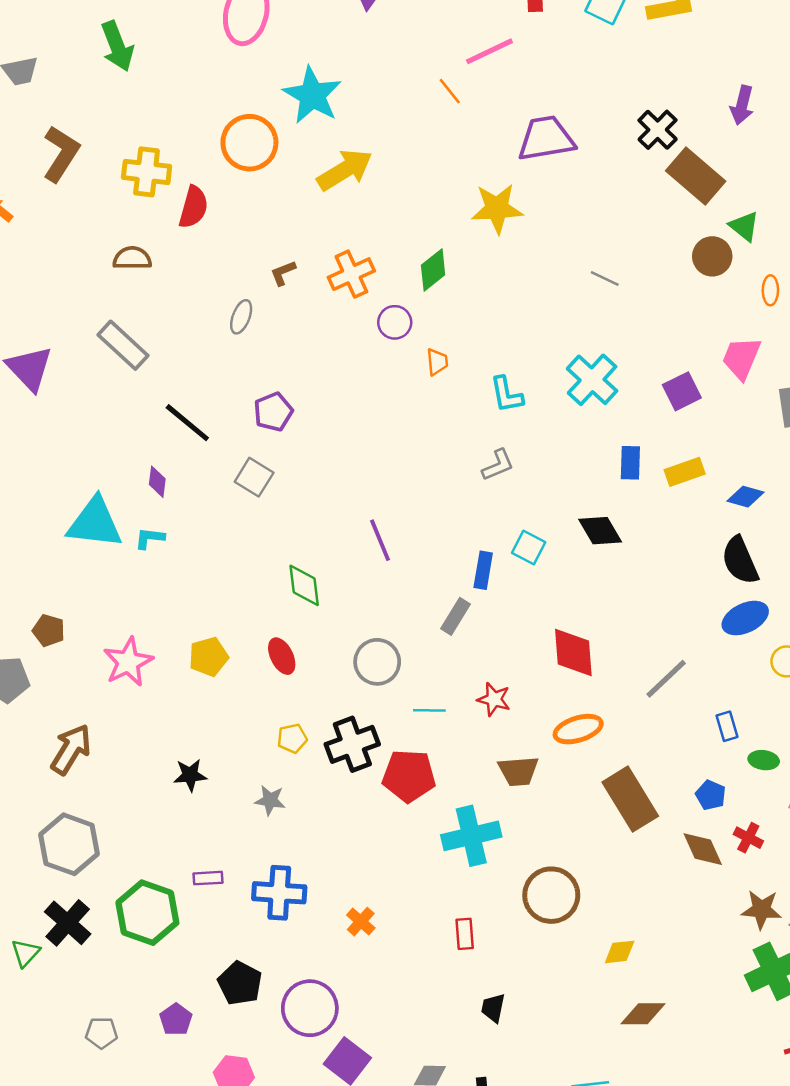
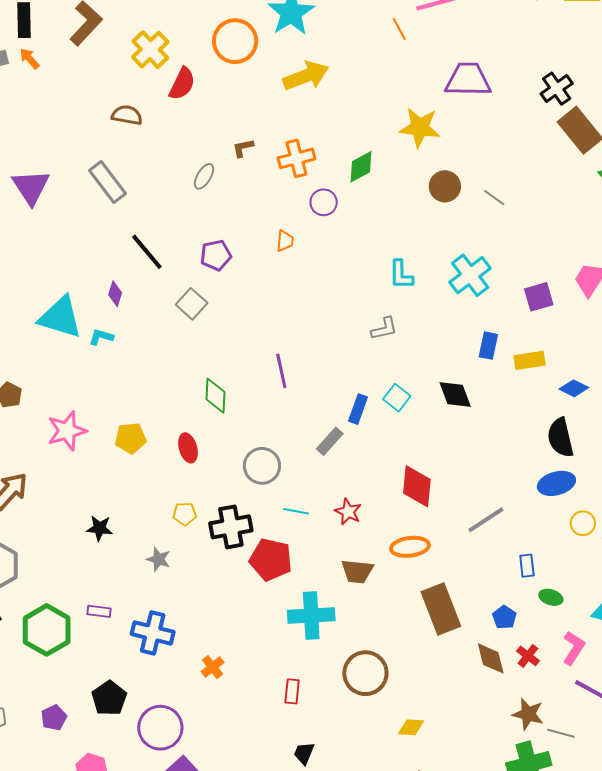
yellow cross: (147, 172) -> (150, 50), turned 30
brown circle: (712, 256) -> (445, 186), moved
orange trapezoid: (437, 362) -> (285, 241), moved

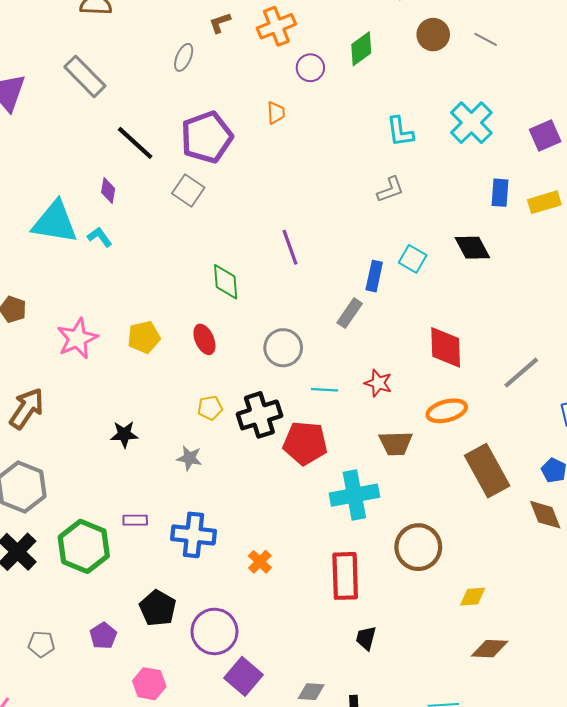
green diamond: (361, 167) -> (361, 49), moved
purple pentagon: (216, 255) -> (207, 137), size x1.6
cyan L-shape: (101, 337) -> (100, 237), turned 45
red rectangle: (292, 691) -> (345, 576), size x1.8

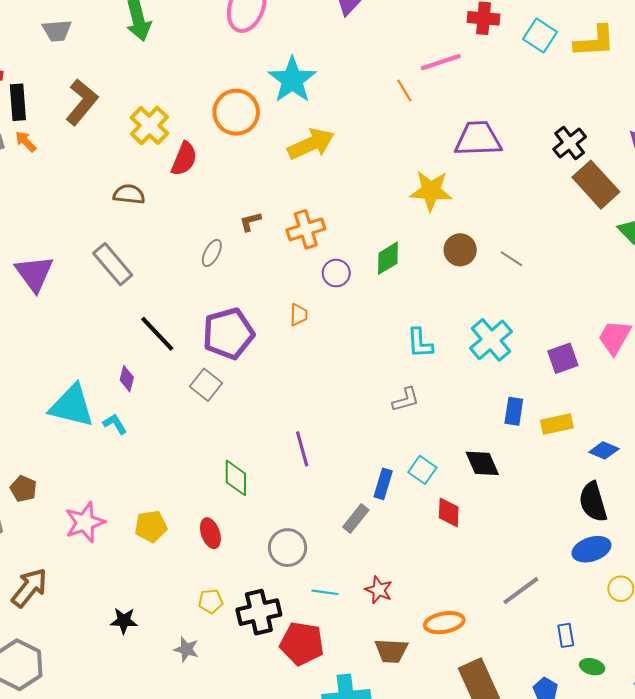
red diamond: (446, 347) -> (449, 512), moved, size x0.7

